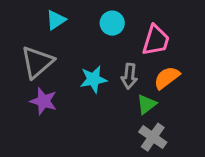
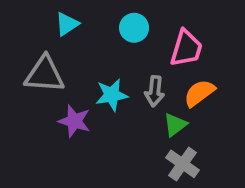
gray triangle: (37, 62) -> (45, 74), turned 45
purple star: (43, 101) -> (74, 121), moved

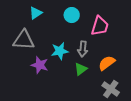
orange semicircle: (199, 93) -> (107, 63), moved
green triangle: (175, 125) -> (81, 69), moved
gray cross: (183, 164) -> (111, 89), moved

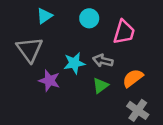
gray triangle: (24, 40) -> (29, 49), turned 50
gray arrow: (83, 49) -> (103, 61), turned 98

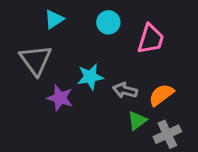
gray arrow: (103, 61) -> (125, 90), moved
green triangle: (100, 86) -> (137, 121), moved
gray cross: (138, 110) -> (167, 134), turned 30

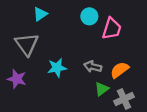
cyan circle: (108, 22) -> (89, 16), moved
cyan star: (90, 77) -> (57, 68), moved
purple star: (60, 98) -> (17, 79), moved

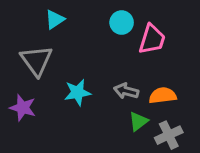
orange semicircle: (120, 70) -> (163, 96), turned 30

